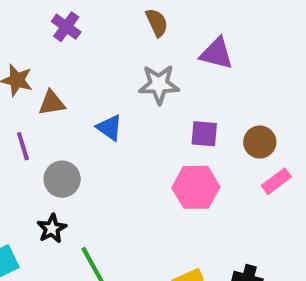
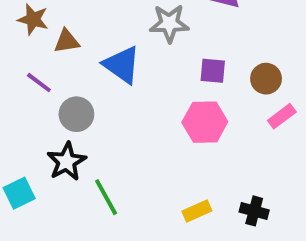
blue triangle: (109, 128) -> (122, 65), size x1.5
purple line: (23, 146) -> (39, 83), turned -36
black star: (52, 229) -> (67, 162), size x1.4

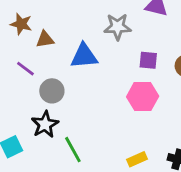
blue triangle: (122, 65) -> (84, 56), turned -40

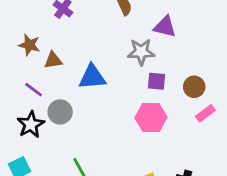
gray star: (118, 27) -> (141, 52), moved
black star: (45, 124) -> (31, 125), moved

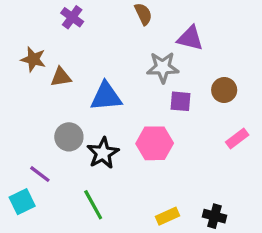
brown circle: (194, 87) -> (224, 90), moved
purple line: (34, 90) -> (40, 174), moved
pink hexagon: (151, 118) -> (155, 143), moved
black star: (31, 125) -> (103, 153), moved

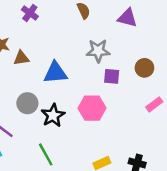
purple triangle: (190, 38) -> (127, 18), moved

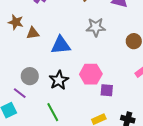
purple square: (112, 76) -> (107, 90), moved
gray circle: (27, 103) -> (30, 76), moved

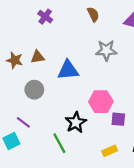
brown star: (16, 22) -> (15, 60), moved
gray circle: (30, 76) -> (34, 90), moved
black star: (59, 80) -> (76, 122), moved

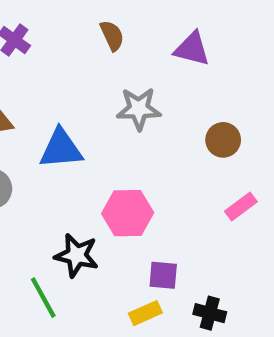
purple square: (118, 119) -> (163, 275), moved
black star: (76, 122) -> (77, 255), turned -30

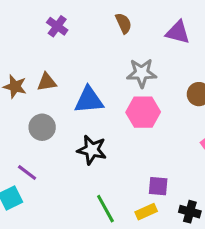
pink hexagon: (128, 213) -> (143, 112), moved
black star: (77, 255) -> (92, 150), moved
green line: (43, 298) -> (105, 209), moved

